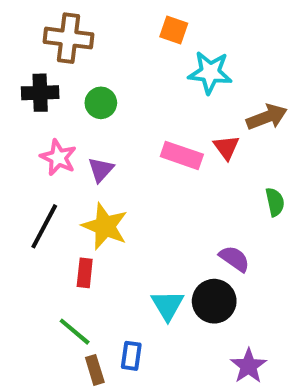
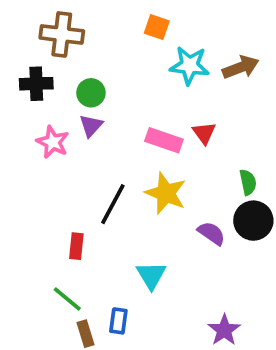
brown arrow: (267, 117) -> (241, 67), moved
purple triangle: (101, 170) -> (91, 126), moved
black line: (44, 226) -> (113, 204), moved
yellow star: (105, 226) -> (166, 193), moved
black circle: (214, 301) -> (253, 221), moved

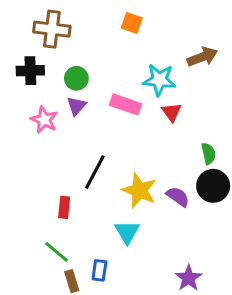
cyan star: (190, 65) -> (159, 80), moved
pink rectangle: (164, 140) -> (126, 104), moved
yellow star: (166, 193) -> (139, 190), moved

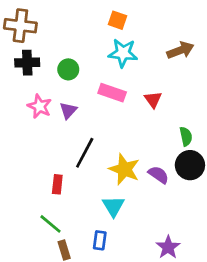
brown cross: (52, 29) -> (20, 26), moved
cyan star: (159, 80) -> (123, 53), moved
purple triangle: (76, 106) -> (68, 110), moved
blue rectangle: (99, 270) -> (100, 240), moved

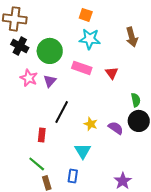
brown arrow: (180, 50) -> (132, 37), turned 96
black cross: (27, 63) -> (20, 46), turned 30
green circle: (68, 69) -> (50, 51), size x1.6
yellow star: (124, 169) -> (91, 124), size x0.6

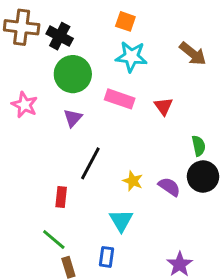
brown arrow: (132, 37) -> (193, 54), turned -36
black cross: (20, 46) -> (60, 36), moved
pink star: (29, 78) -> (25, 105), moved

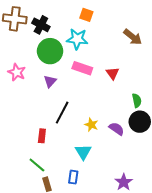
cyan star: (131, 57) -> (77, 39), moved

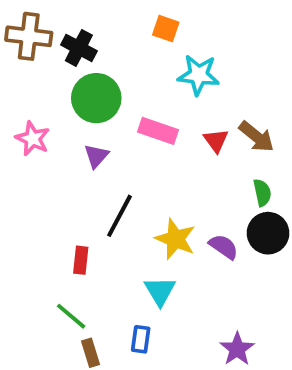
brown arrow: (133, 37) -> (256, 137), moved
cyan star: (77, 39) -> (199, 75), moved
yellow star: (91, 125) -> (175, 239), size x1.5

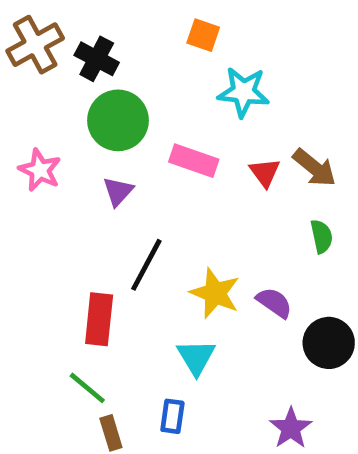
brown cross: (29, 36) -> (35, 45), turned -36
black circle: (268, 233) -> (329, 343), moved
red rectangle: (81, 260) -> (99, 319), size x1.5

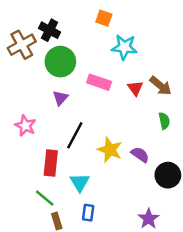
brown cross: (35, 45) -> (22, 45), moved
pink star: (40, 170) -> (25, 126), moved
cyan triangle: (196, 357) -> (80, 182), moved

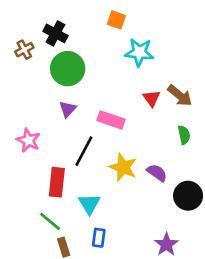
brown cross: (22, 45) -> (24, 50), size x0.6
pink rectangle: (99, 82) -> (111, 120), moved

